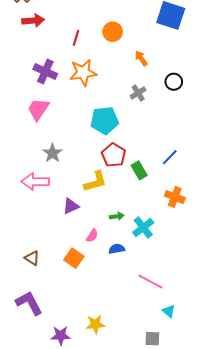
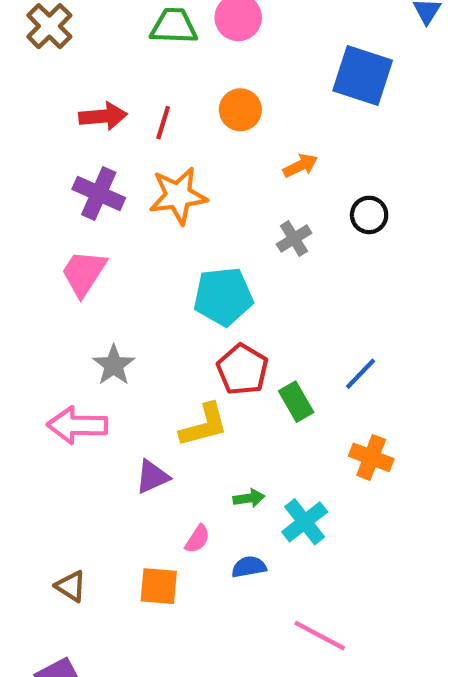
red arrow: (33, 21) -> (103, 116), moved
orange arrow: (141, 58) -> (300, 166), turned 98
orange square: (74, 258) -> (159, 586), turned -30

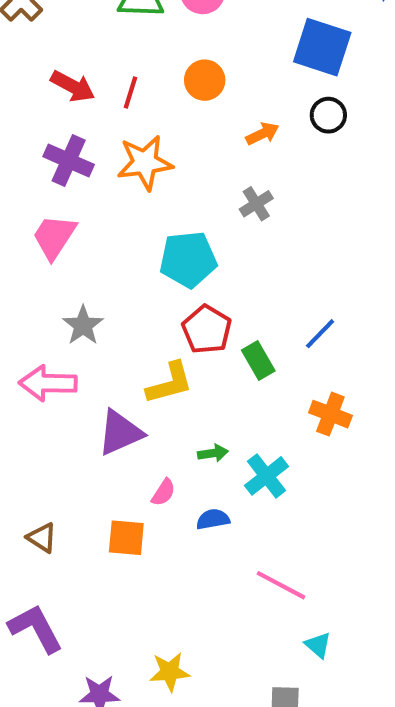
red arrow: (103, 116) -> (73, 86), turned 33
black circle: (369, 215) -> (328, 115), moved
purple triangle: (152, 477) -> (120, 433), size x1.4

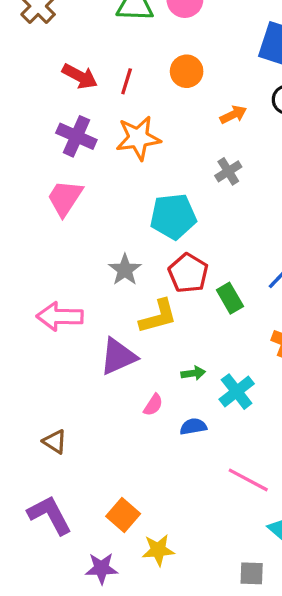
gray star: (83, 325) -> (125, 270), moved
orange square: (126, 538) -> (123, 515), moved, turned 36

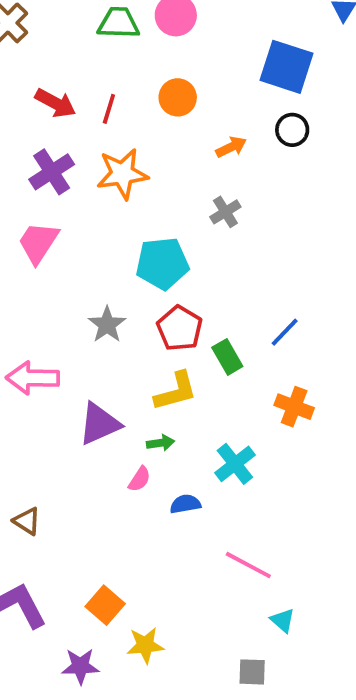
purple cross: (76, 136) -> (52, 172), turned 33
yellow L-shape: (158, 316) -> (176, 391), moved
green arrow: (193, 373) -> (160, 443), moved

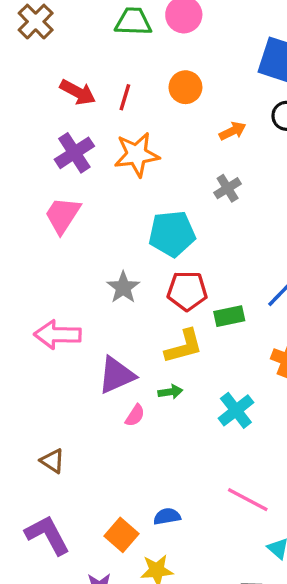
red pentagon: (180, 328) -> (187, 291), turned -30
green rectangle: (227, 357) -> (229, 316), turned -72
pink semicircle: (139, 479) -> (135, 415), moved
blue semicircle: (185, 504) -> (167, 516), moved

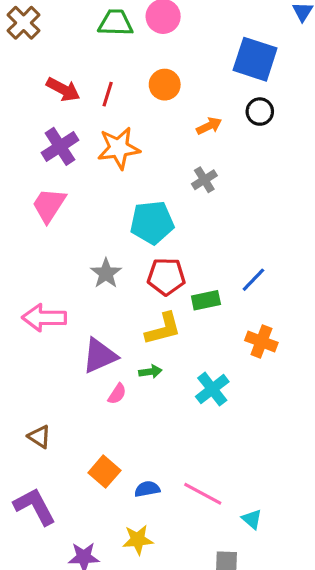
pink line: (248, 500) -> (203, 494), moved
orange square: (121, 535) -> (104, 472), moved

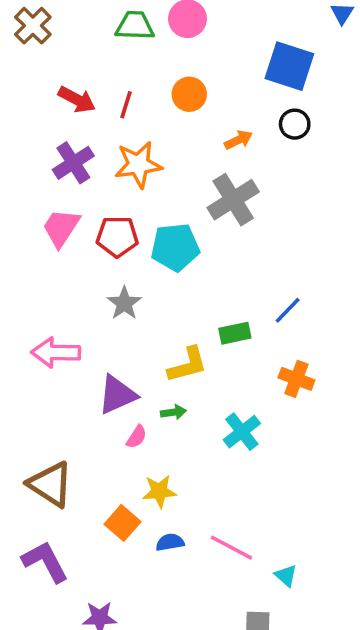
gray cross: (204, 180) -> (233, 200), size x1.8
red pentagon: (166, 276) -> (117, 237), moved
brown triangle: (39, 437) -> (50, 484), size x1.8
yellow star: (138, 540) -> (159, 491), moved

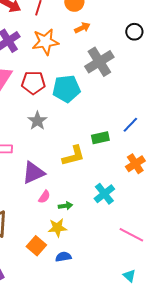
black circle: (295, 124) -> (134, 32), moved
orange arrow: (238, 140) -> (82, 28), moved
orange cross: (296, 379) -> (135, 164), turned 36
green arrow: (173, 412) -> (65, 206), moved
pink line: (231, 548) -> (131, 235), moved

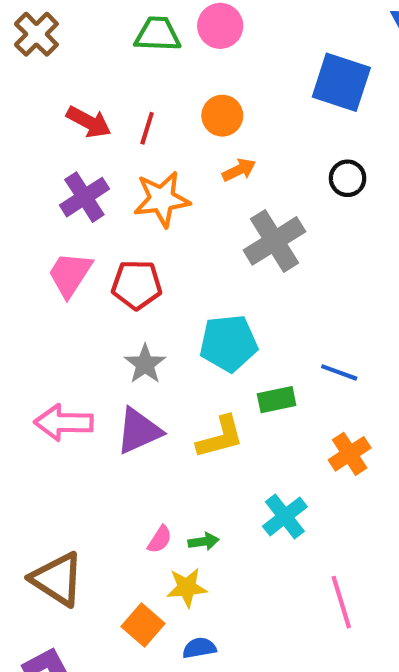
cyan pentagon: (66, 89) -> (229, 343), moved
blue line: (130, 125) -> (339, 372), turned 66
purple triangle: (33, 173) -> (139, 431), moved
pink semicircle: (44, 197) -> (160, 539), moved
pink line: (131, 235) -> (341, 602), turned 45

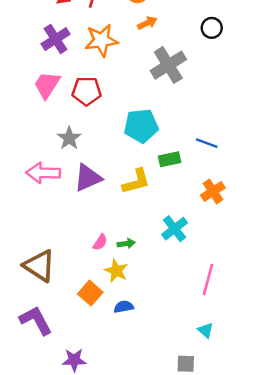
gray star: (145, 364) -> (69, 138), moved
yellow star: (187, 587) -> (116, 271), turned 30
pink line: (341, 602) -> (208, 279), turned 32

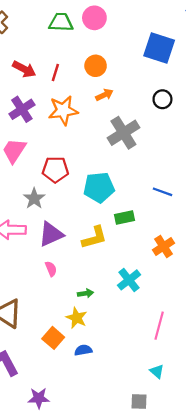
red pentagon: (87, 91) -> (55, 170), moved
blue line: (207, 143) -> (162, 192), moved
pink semicircle: (100, 242) -> (51, 269), moved, turned -56

